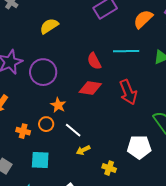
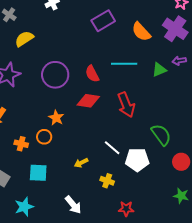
orange semicircle: (143, 19) -> (141, 32), turned -90
yellow semicircle: (49, 26) -> (24, 39), moved
purple circle: (43, 72) -> (55, 75), moved
white line: (73, 130) -> (112, 148), moved

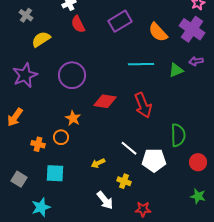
red semicircle: (92, 74) -> (78, 24), moved
green semicircle: (161, 135) -> (178, 135), turned 35
white arrow: (73, 205) -> (105, 200), moved

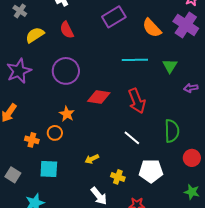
red semicircle: (78, 24) -> (67, 30), moved
purple arrow: (196, 61) -> (191, 88), moved
green triangle: (176, 70) -> (170, 66), turned -35
white line: (129, 148) -> (132, 138), moved
white pentagon: (154, 160) -> (151, 171), moved

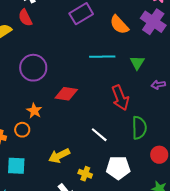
red semicircle: (67, 30) -> (25, 18), moved
red arrow: (137, 101) -> (120, 98), moved
yellow arrow: (92, 159) -> (59, 156), size x1.5

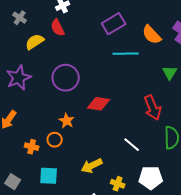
cyan line: (102, 57) -> (126, 54), moved

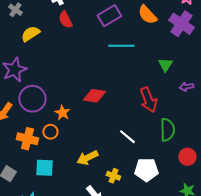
red semicircle: (58, 28) -> (65, 20), moved
orange semicircle: (152, 35) -> (147, 15), moved
purple circle: (66, 78) -> (32, 99), moved
orange cross: (32, 147) -> (27, 139), size x1.5

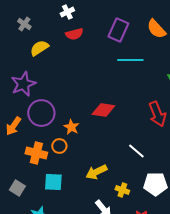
purple rectangle: (109, 16) -> (118, 30), turned -35
red semicircle: (65, 20) -> (74, 34), turned -78

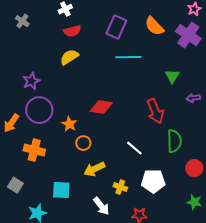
yellow semicircle: (39, 48) -> (69, 57), moved
purple star: (23, 84) -> (31, 81), moved, size x0.7
orange circle: (59, 146) -> (83, 143), moved
cyan square: (53, 182) -> (61, 190), moved

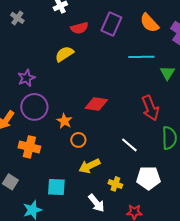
red semicircle: (72, 31) -> (79, 28), moved
cyan line: (128, 57) -> (141, 57), moved

